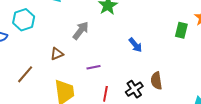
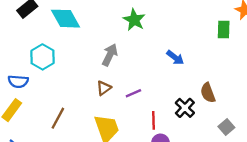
brown triangle: (57, 54) -> (104, 88), moved

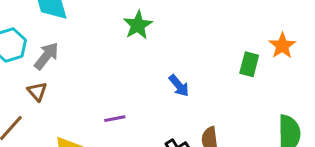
gray arrow: (110, 55) -> (46, 56), moved
brown triangle: (104, 88) -> (37, 92), moved, turned -49

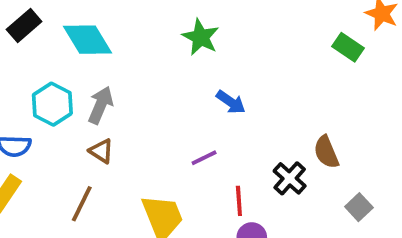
green rectangle: (249, 64) -> (348, 47), turned -55
blue arrow: (179, 86) -> (231, 102), moved

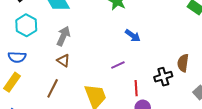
cyan hexagon: (52, 104) -> (26, 25), moved
brown semicircle: (326, 152) -> (183, 63), turned 30
black cross: (290, 178) -> (163, 77), turned 30

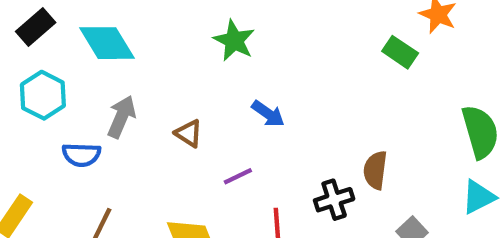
blue semicircle: (17, 57) -> (81, 155), moved
brown triangle: (63, 61) -> (189, 133), moved

